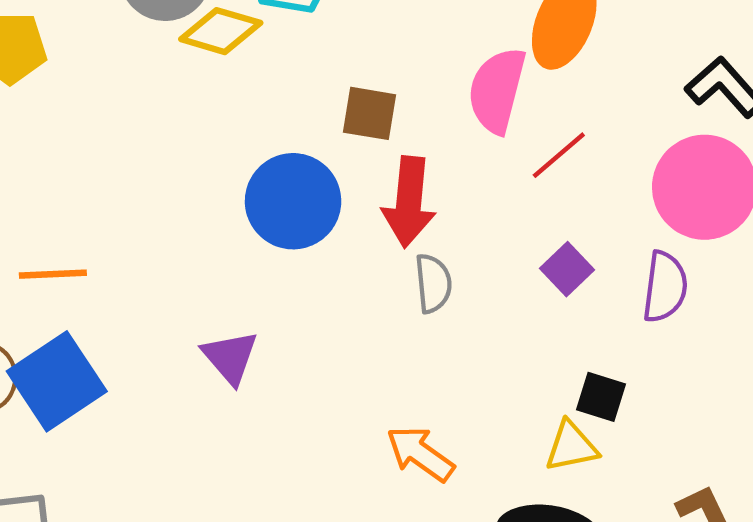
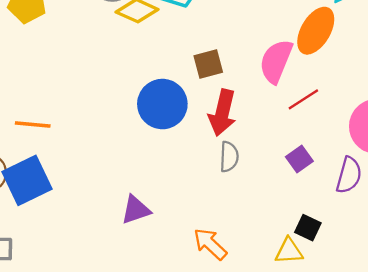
brown square: (370, 113) -> (208, 64), turned -32
purple triangle: (230, 357) -> (136, 210), moved, turned 44

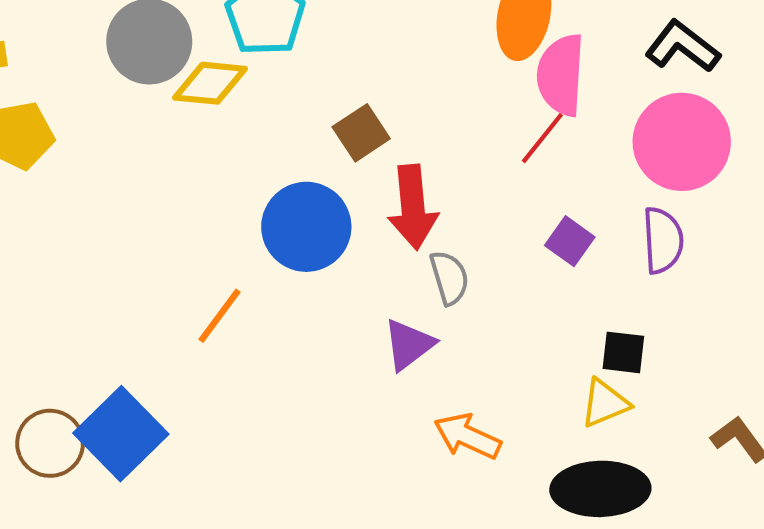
pink semicircle: (276, 61) -> (561, 75), moved
orange line: (33, 125) -> (220, 316), moved, turned -40
purple triangle: (136, 210) -> (409, 345), moved

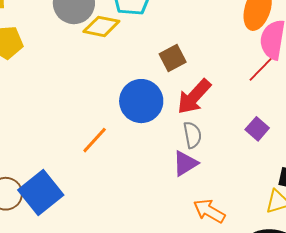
red arrow: (413, 207) -> (194, 97), turned 42
purple square: (570, 241) -> (257, 129), moved
gray semicircle: (449, 278) -> (192, 135), moved

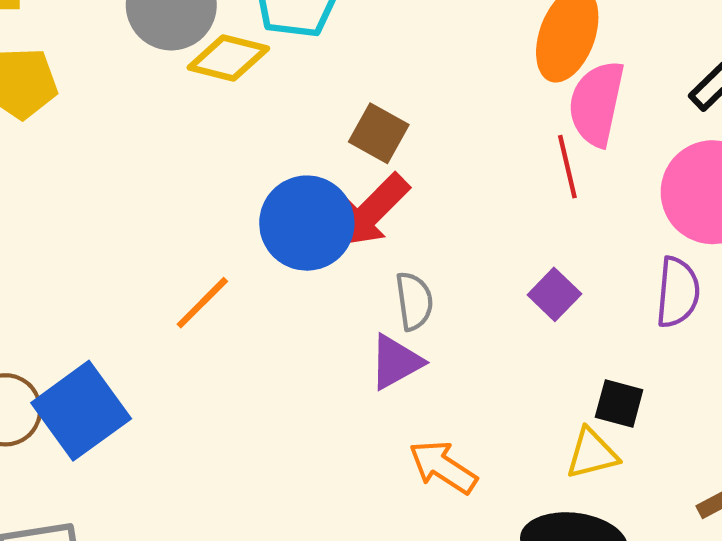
brown square: (173, 58) -> (379, 133), turned -36
red line: (260, 69) -> (567, 167), turned -60
red arrow: (194, 97) -> (371, 211), moved

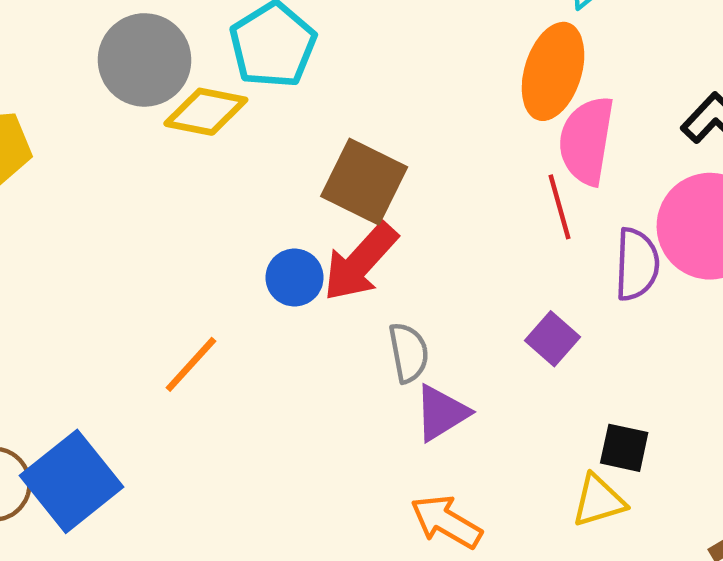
brown square: (379, 133) -> (364, 182), size x1.4
blue circle: (307, 223) -> (295, 278), size x0.6
purple semicircle: (678, 292) -> (637, 264), moved
purple triangle: (396, 362) -> (441, 413), moved

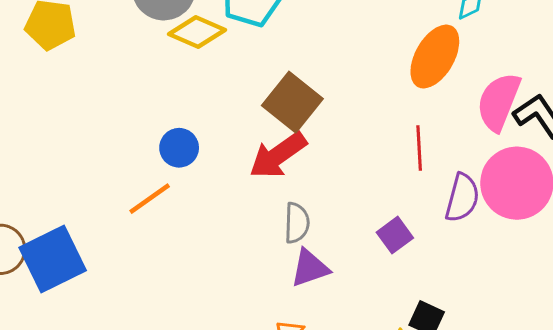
pink semicircle: (586, 141) -> (499, 102), moved
blue circle: (295, 278) -> (179, 148), moved

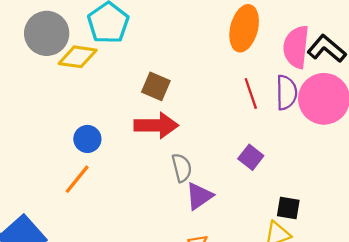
brown square: (292, 102) -> (156, 86), size x0.7
red arrow: (278, 155) -> (156, 125), turned -129
purple semicircle: (462, 198) -> (286, 92), moved

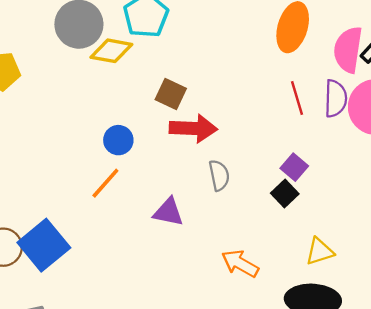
brown square: (156, 86) -> (171, 94), moved
purple triangle: (199, 196) -> (168, 212), moved, turned 44
black square: (288, 208) -> (285, 193), moved, turned 35

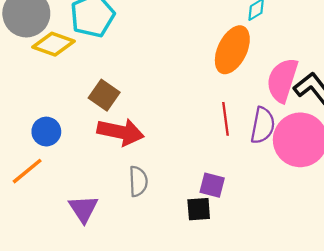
purple square: (294, 167) -> (212, 185), turned -35
black square: (285, 193) -> (199, 209), turned 30
purple triangle: (168, 212) -> (83, 209), turned 36

